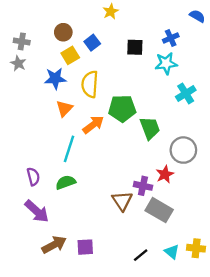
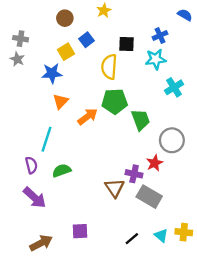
brown circle: (63, 32) -> (65, 18), moved
yellow semicircle: (90, 84) -> (109, 67), moved
cyan line: (69, 149) -> (46, 139), moved
brown arrow: (54, 245) -> (41, 243), moved

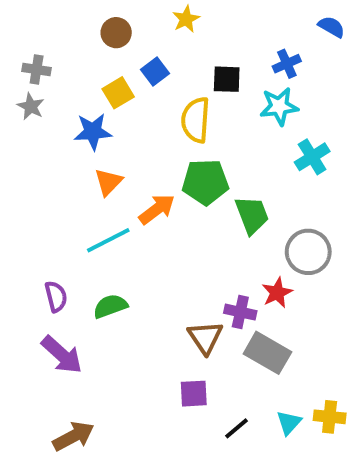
cyan line: (46, 139) -> (108, 240), moved, turned 45
purple square: (80, 231) -> (194, 394), moved
cyan triangle: (161, 235) -> (289, 423), turned 32

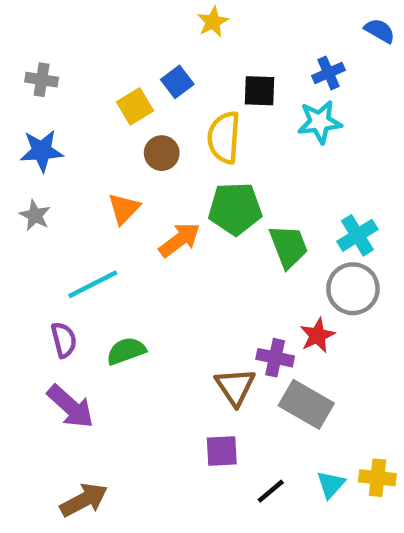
brown circle: (116, 33) -> (162, 153), moved
gray star: (31, 106) -> (35, 215), moved
blue star: (93, 132) -> (42, 151), moved
cyan cross: (312, 157) -> (357, 235), moved
cyan line: (108, 240) -> (93, 284), moved

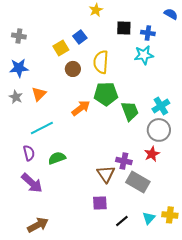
blue cross: (329, 73) -> (148, 33), turned 32
black square: (260, 91) -> (124, 28), moved
orange triangle: (124, 209) -> (39, 94), moved
red star: (317, 335) -> (152, 154), moved

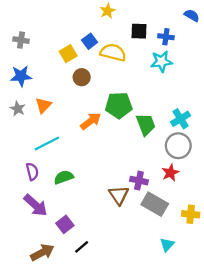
yellow semicircle: (101, 62) -> (113, 52), moved, turned 100
purple square: (100, 203) -> (65, 224), moved, turned -35
yellow cross: (170, 215) -> (191, 214), moved
black line: (122, 221) -> (82, 247), moved

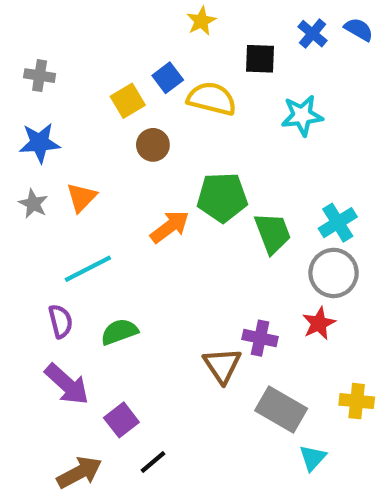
blue cross: (166, 37) -> (313, 34), moved, turned 32
gray rectangle: (155, 204) -> (281, 409), moved

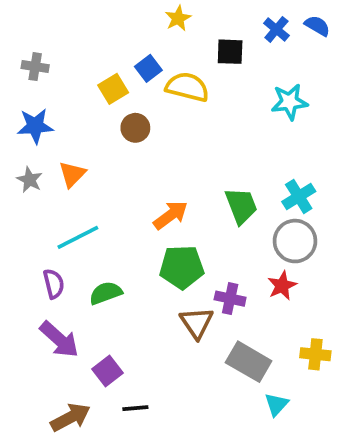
cyan star: (302, 115) -> (289, 102), moved
green pentagon: (222, 197) -> (182, 267), moved
orange arrow: (170, 227) -> (171, 215), moved
black line: (153, 462) -> (135, 408), turned 35

